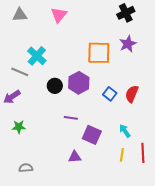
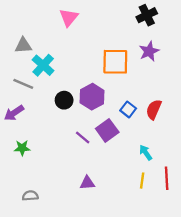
gray triangle: (20, 15) -> (23, 45), moved
purple line: (71, 118) -> (83, 137), turned 32
purple square: (92, 135) -> (107, 130), moved, turned 30

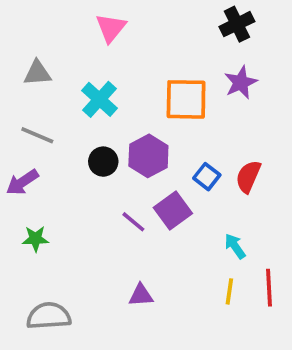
cyan cross: (43, 65) -> (99, 99), moved
gray semicircle: (30, 196) -> (49, 316), size x1.6

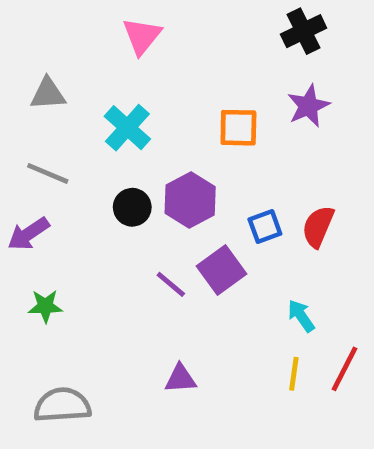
orange square: (186, 99) -> (238, 128), size x0.7
blue square: (207, 177) -> (265, 227), turned 32
red line: (269, 288) -> (345, 369), turned 30

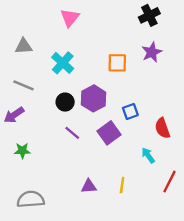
red semicircle: (318, 227) -> (162, 128), moved, turned -42
purple line: (171, 284) -> (72, 133), moved
yellow line: (294, 374) -> (122, 185), moved

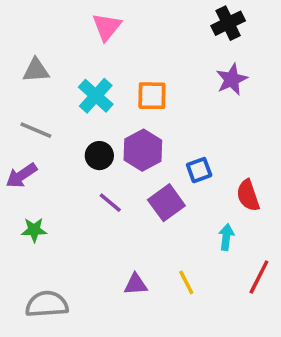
orange square: (117, 63) -> (152, 96), moved
cyan arrow: (148, 155) -> (226, 237), turned 42
yellow line: (122, 185) -> (186, 282), turned -35

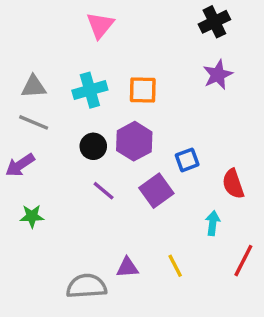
gray triangle: (36, 70) -> (34, 87), moved
cyan cross: (96, 96) -> (90, 90), turned 32
gray semicircle: (47, 304) -> (86, 286), moved

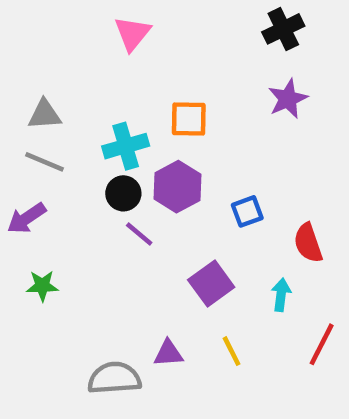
cyan cross: (90, 90) -> (126, 146), moved
purple line: (104, 191) -> (139, 234), moved
purple square: (156, 191) -> (211, 283), moved

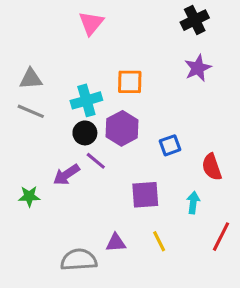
purple arrow: (27, 218) -> (66, 175), moved
purple square: (211, 283) -> (145, 195), turned 32

